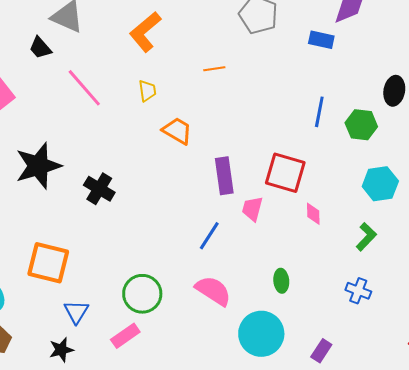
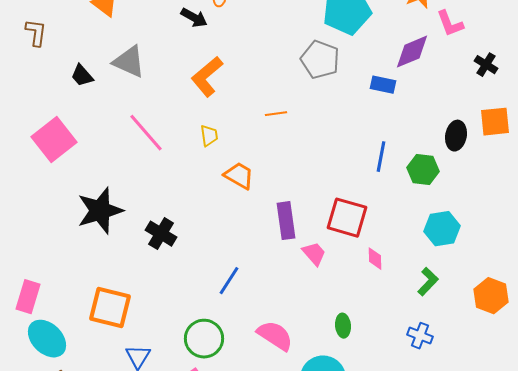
black trapezoid: (40, 48) -> (82, 76), moved
pink trapezoid: (252, 209) -> (314, 254), turned 124
blue line: (209, 236) -> (229, 281), moved

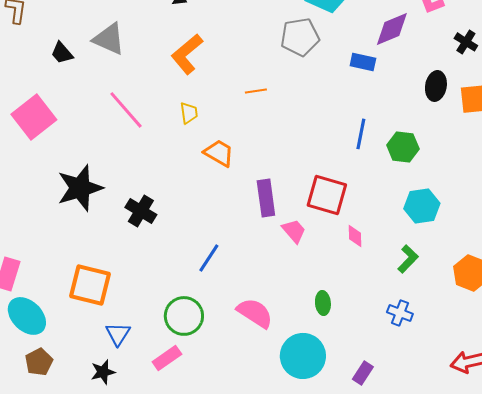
gray pentagon: (320, 60) -> (300, 37), turned -30
black ellipse: (456, 136) -> (436, 86), moved

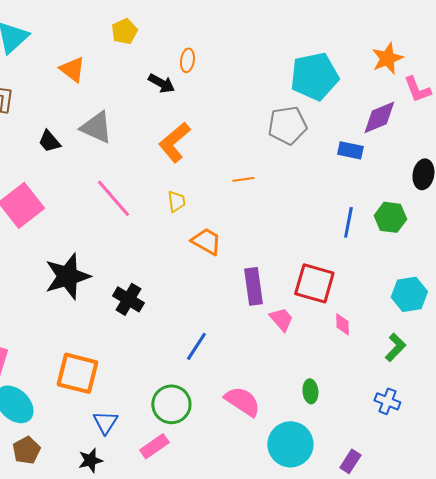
green hexagon: (403, 147) -> (390, 217), moved

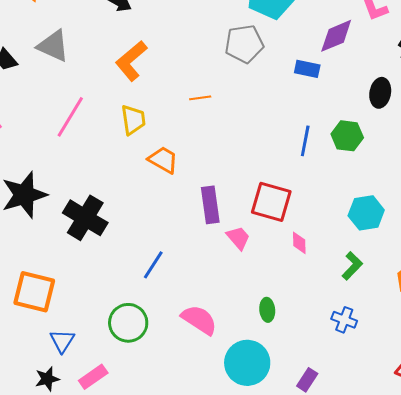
pink line: (113, 198) -> (70, 117), turned 72
yellow trapezoid: (176, 201) -> (133, 120), size x1.4
black cross: (128, 299) -> (85, 218), size x1.4
pink rectangle: (154, 446) -> (93, 377), moved

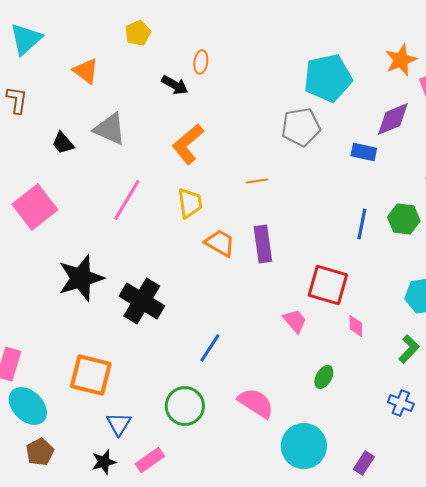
purple rectangle: (210, 205) -> (263, 244), moved
green ellipse: (267, 310) -> (324, 377), moved, turned 35

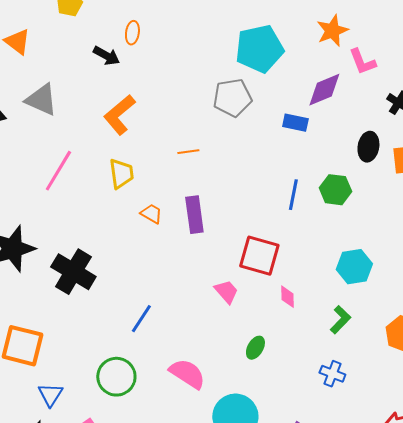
orange trapezoid: (220, 243) -> (151, 214), size x0.7

